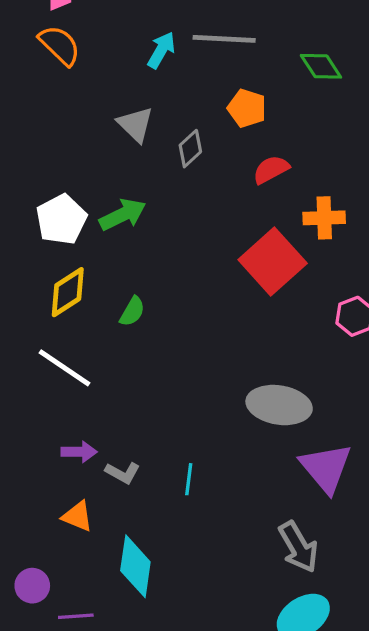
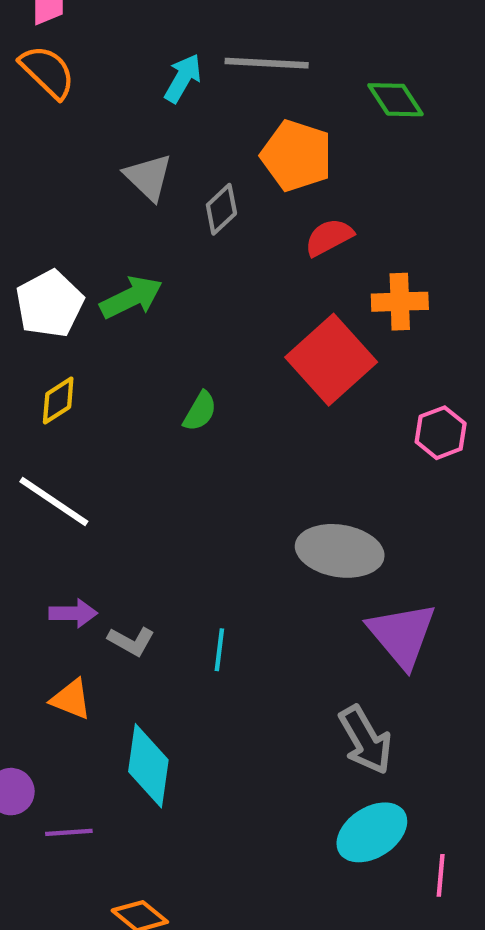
orange pentagon: (247, 108) -> (297, 156), size x1.4
yellow diamond: (68, 292) -> (58, 400), size x0.7
green semicircle: (132, 311) -> (200, 411), moved

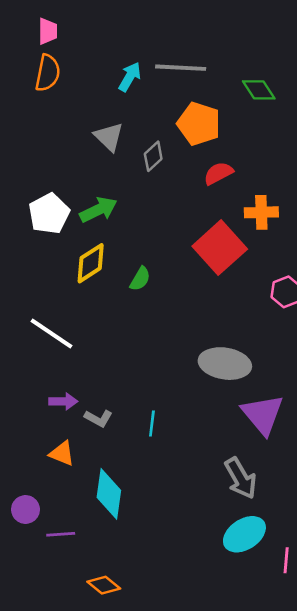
orange semicircle: (47, 72) -> (48, 73), turned 57
yellow diamond: (58, 400) -> (91, 263), moved, size x1.4

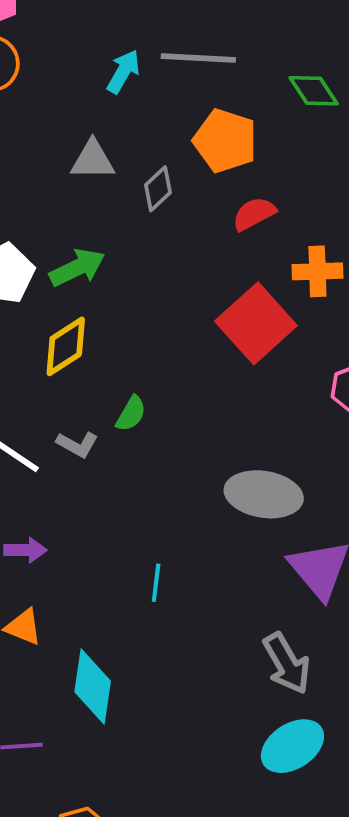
gray triangle: (109, 137) -> (93, 160), turned -44
green semicircle: (140, 279) -> (131, 414), moved
gray L-shape: (98, 418) -> (77, 444), moved

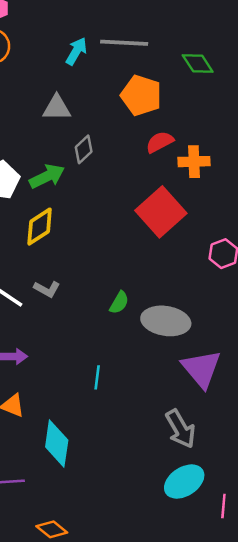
gray diamond: (158, 189) -> (84, 149), moved
orange cross: (317, 271) -> (194, 162), moved
green semicircle: (131, 414) -> (119, 303), moved

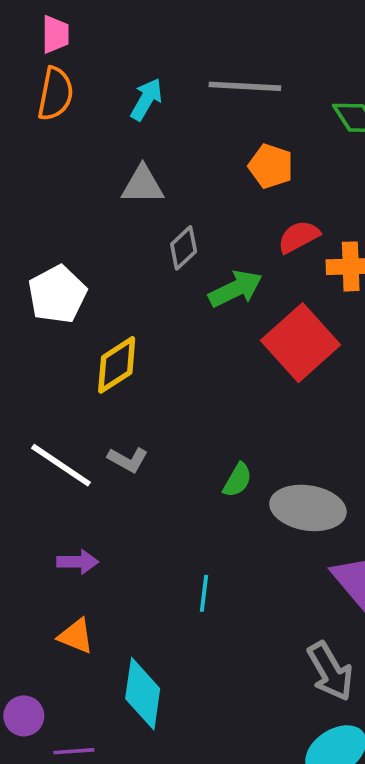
cyan arrow: (76, 51) -> (146, 99), moved
orange pentagon: (141, 95) -> (271, 166), size x0.7
green arrow: (47, 176) -> (236, 289), moved

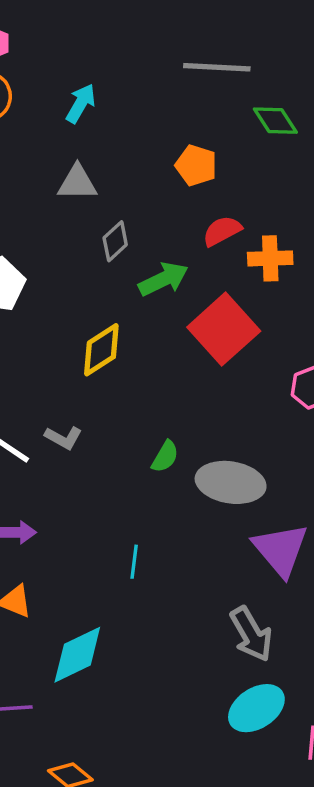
gray line: (245, 86) -> (217, 67), moved
yellow diamond: (117, 365) -> (101, 350), moved
cyan diamond: (143, 694) -> (77, 655), turned 56

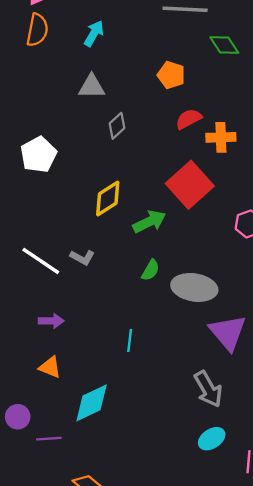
green arrow: (163, 279) -> (149, 222), moved
cyan ellipse: (256, 708) -> (212, 439), size x0.7

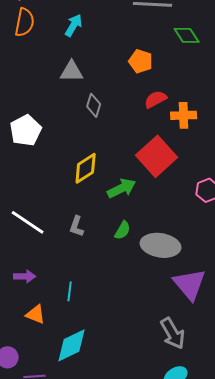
gray diamond: (117, 126) -> (94, 105), turned -30
gray L-shape: (82, 257) -> (77, 226), moved, turned 80
purple arrow: (51, 321) -> (25, 276), moved
cyan line: (130, 341) -> (70, 291), moved

